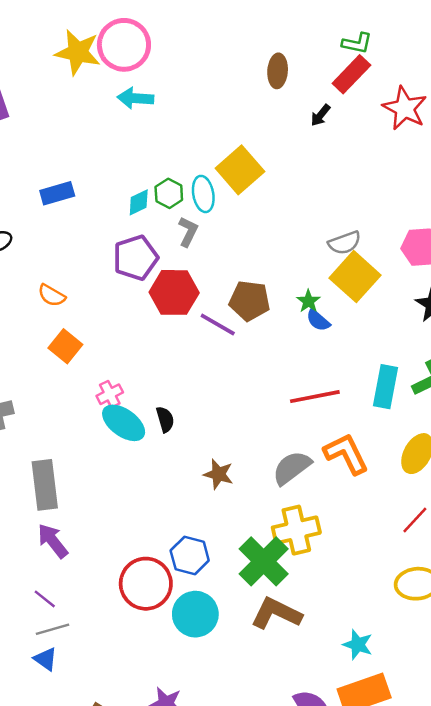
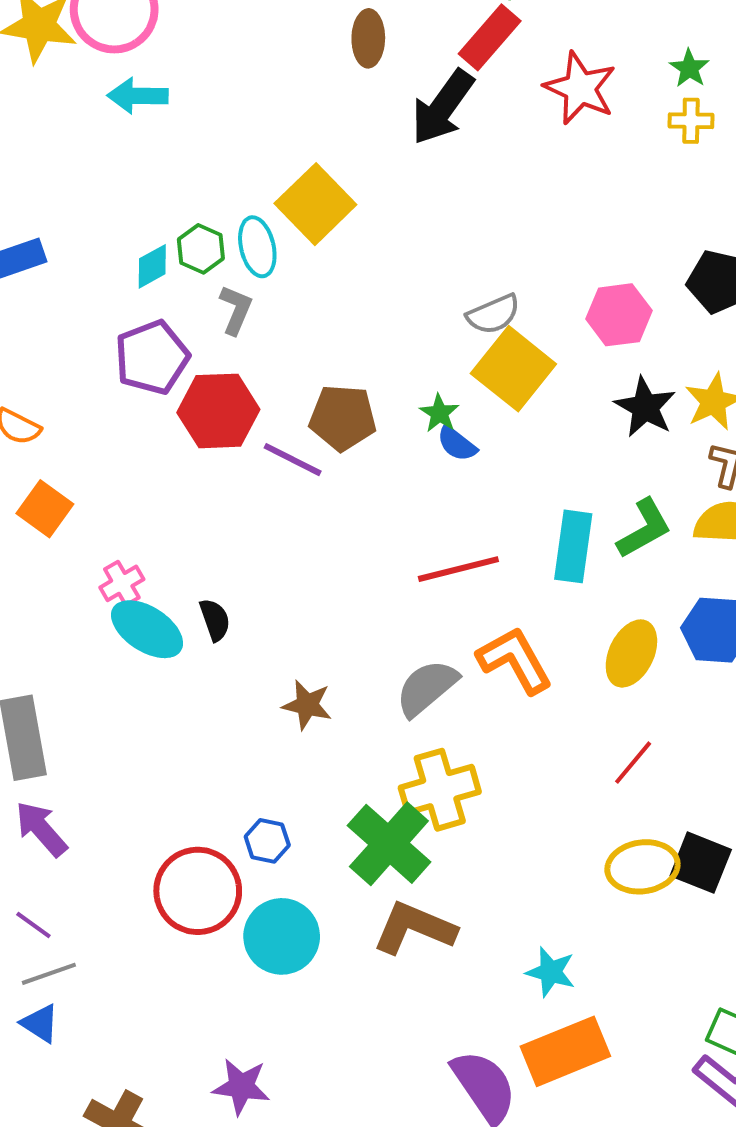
black arrow: (320, 115) -> (443, 107), size x2.0
blue hexagon: (190, 556) -> (267, 841), size x0.7

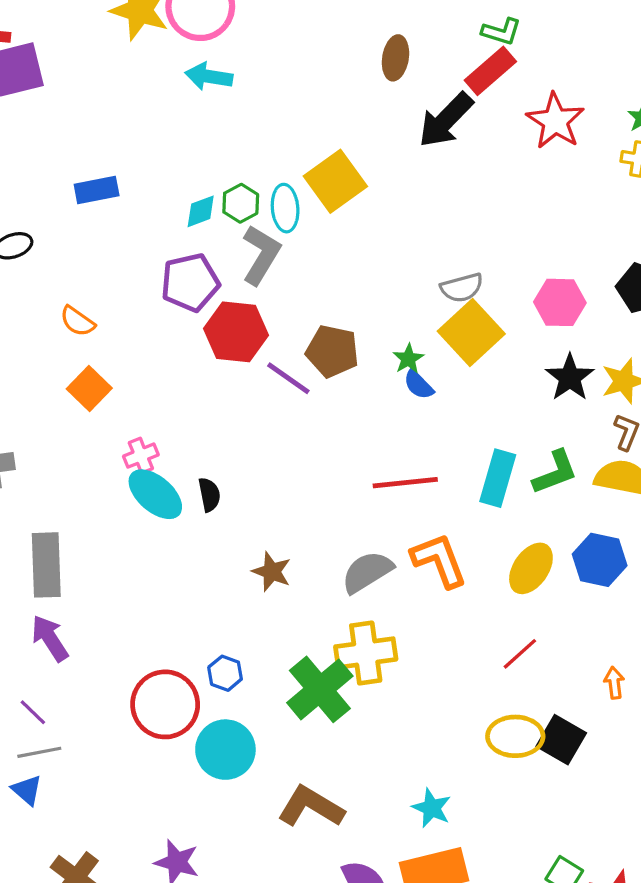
gray L-shape: (236, 310) -> (261, 255), size x1.5
brown L-shape: (414, 928) -> (311, 807), moved

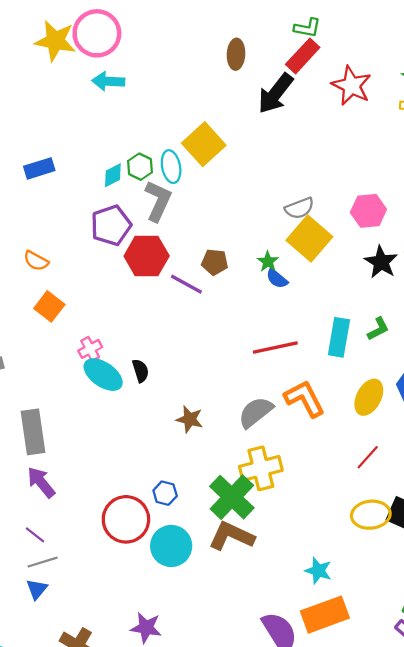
brown pentagon: (332, 351) -> (215, 262), size x0.7
green L-shape: (555, 472) -> (378, 329), size x0.7
blue triangle: (27, 790) -> (37, 589), turned 35
brown L-shape: (311, 807) -> (231, 536), moved

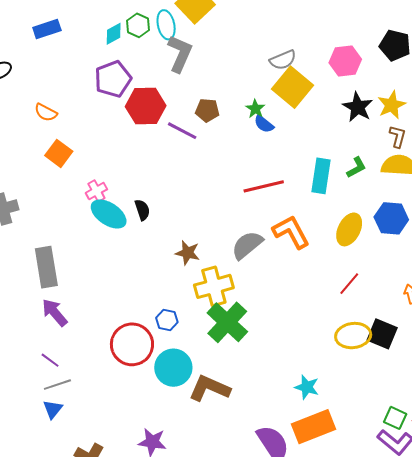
gray L-shape: (158, 201) -> (180, 54), moved
yellow cross: (261, 468) -> (214, 286), moved
brown L-shape: (231, 536) -> (209, 388), moved

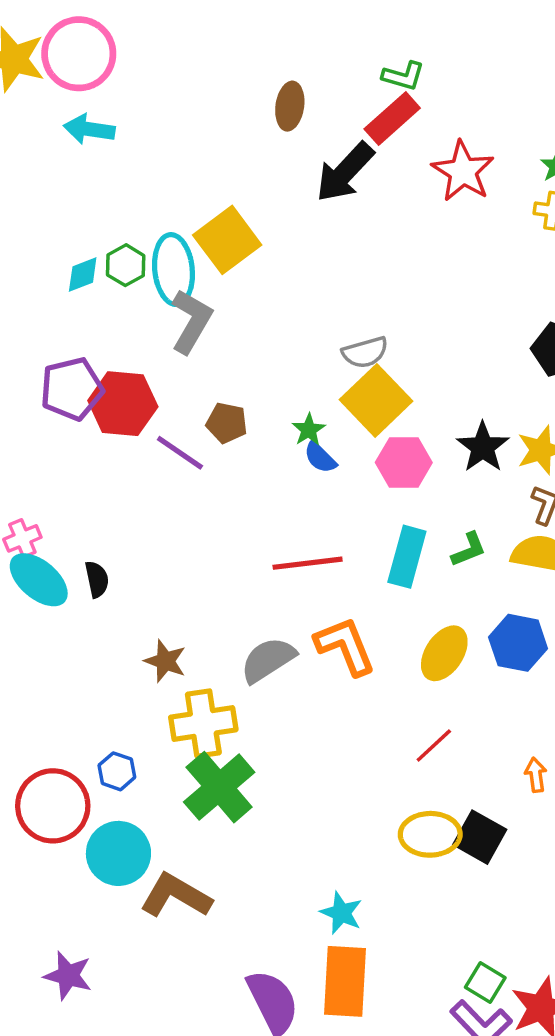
cyan ellipse: (166, 25) -> (173, 270), size x1.4
pink hexagon: (345, 61) -> (404, 463), moved
purple pentagon: (113, 79) -> (72, 389), moved
orange rectangle: (314, 427) -> (345, 981), turned -72

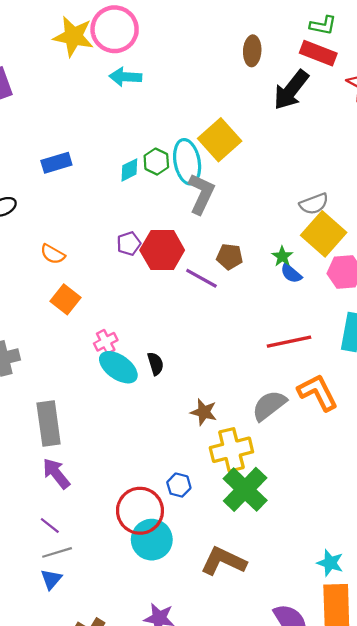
red rectangle: (392, 118) -> (318, 53), turned 68
purple pentagon: (72, 389) -> (129, 244), size x0.6
cyan circle: (118, 853) -> (152, 540), moved

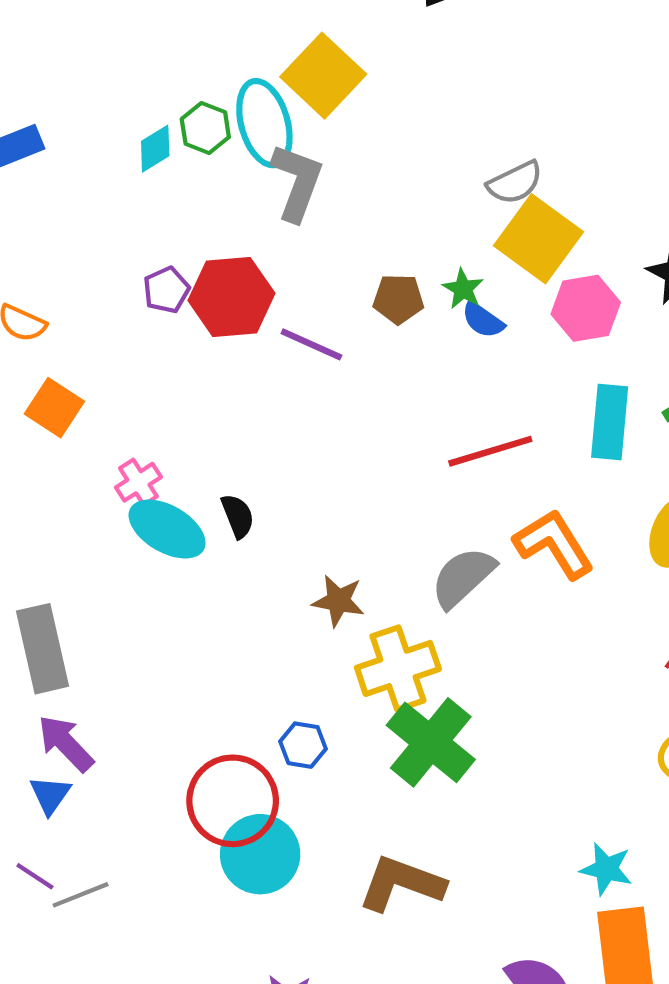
brown pentagon: (230, 257) -> (398, 299), moved
purple line: (50, 526) -> (35, 876), moved
blue triangle: (51, 579) -> (50, 795), moved

